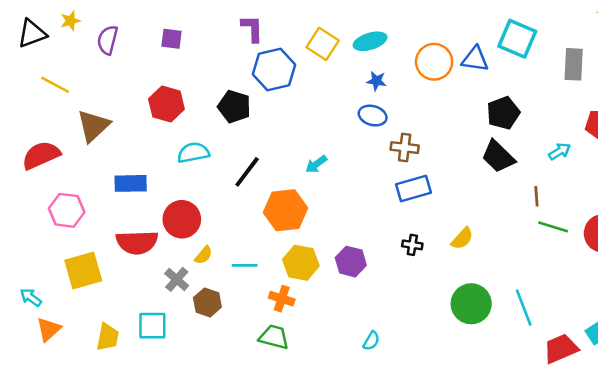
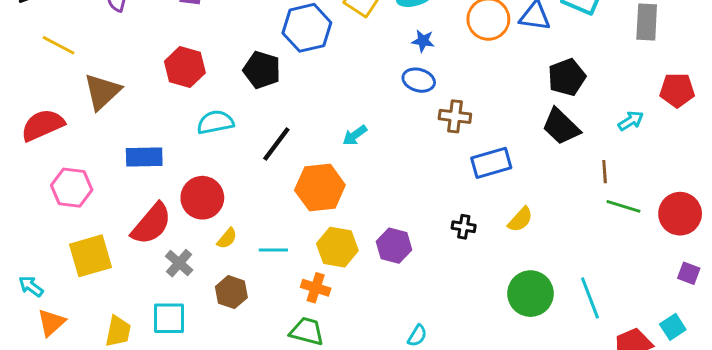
blue rectangle: (414, 189) -> (491, 163), moved
red semicircle: (137, 242) -> (151, 224), turned -48
gray cross: (177, 279) -> (179, 263), moved

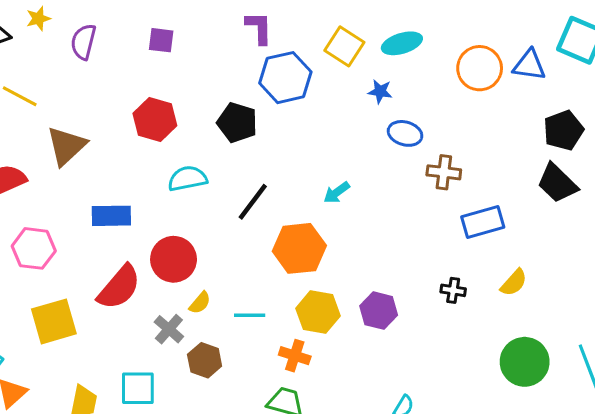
blue star: (423, 41) -> (380, 91), moved
gray cross: (179, 263) -> (169, 329), moved

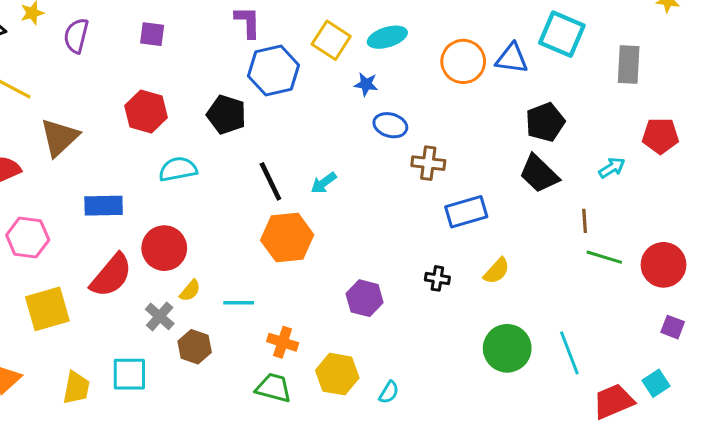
black line: (253, 202) -> (270, 181), moved, turned -63
yellow hexagon: (318, 312) -> (337, 374), moved

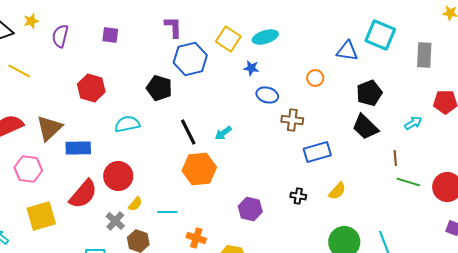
orange circle: (463, 61) -> (315, 78), moved, size x0.6
red hexagon: (146, 112) -> (91, 88), moved
brown triangle: (60, 137) -> (49, 128), moved

